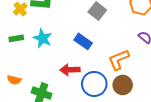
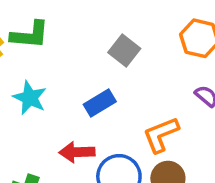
blue rectangle: (83, 41) -> (100, 103), turned -66

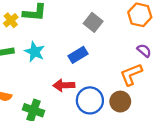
orange L-shape: (161, 135) -> (131, 74), moved

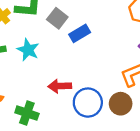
gray square: (93, 22) -> (57, 18), moved
blue rectangle: (78, 55) -> (80, 33), moved

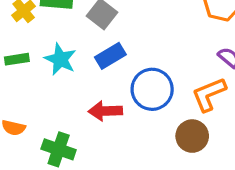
blue rectangle: (80, 33) -> (110, 56), moved
blue circle: (88, 103) -> (152, 89), moved

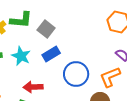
red arrow: (105, 111) -> (33, 87), moved

